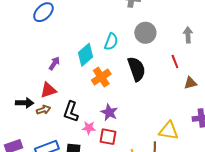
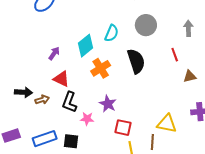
red triangle: (48, 90) -> (61, 79), moved, turned 42
red square: (108, 137) -> (123, 128), moved

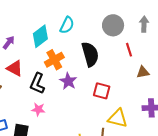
gray circle: (146, 25) -> (113, 25), moved
black L-shape: (69, 102) -> (37, 83), moved
purple star: (108, 104) -> (68, 81), moved
red square: (123, 128) -> (102, 91), moved

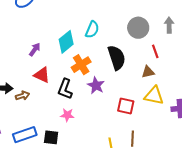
brown triangle: (143, 72) -> (148, 72), moved
red square: (102, 91) -> (126, 106), moved
yellow triangle: (118, 118) -> (154, 96), moved

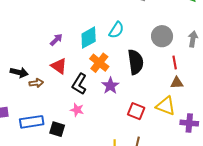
orange cross: (81, 65) -> (99, 63), turned -30
brown triangle: (148, 72) -> (177, 83), moved

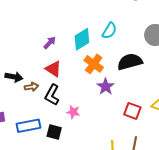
black semicircle: (136, 62) -> (130, 62), turned -95
black L-shape: (79, 84) -> (52, 95), moved

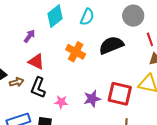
cyan diamond: (82, 39) -> (55, 16), moved
purple star: (106, 87) -> (92, 99), moved, turned 30
red square: (132, 111) -> (120, 94), size x1.4

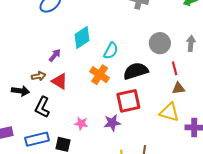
cyan semicircle: (87, 17) -> (111, 51), moved
brown arrow: (17, 82) -> (39, 76), moved
black L-shape: (38, 88) -> (42, 107), moved
red square: (120, 94) -> (128, 101), moved, turned -30

